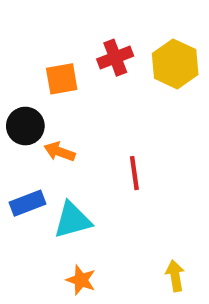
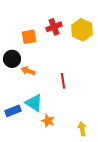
blue rectangle: (27, 203) -> (13, 111), moved
cyan triangle: (72, 220) -> (34, 103), turned 48
orange star: (81, 280) -> (48, 121), moved

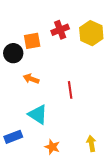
black circle: (12, 59) -> (13, 53), moved
blue rectangle: (13, 111) -> (13, 137), moved
orange star: (48, 121) -> (52, 147), moved

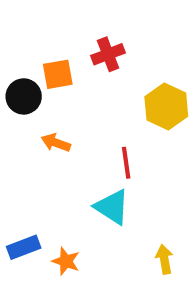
yellow hexagon: (91, 33) -> (166, 107), moved
cyan triangle: (38, 115) -> (112, 207), moved
orange star: (52, 147) -> (66, 261), moved

